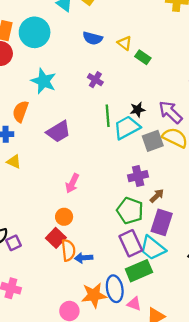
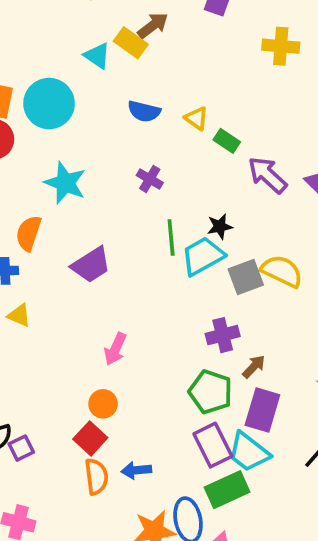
purple arrow: (170, 112) -> (267, 175), moved
orange semicircle: (68, 250) -> (96, 477), moved

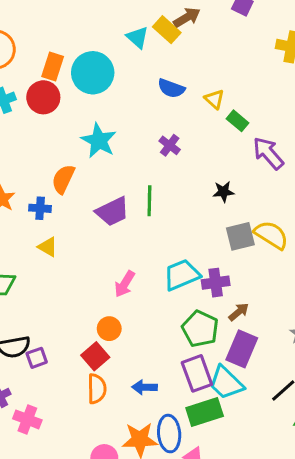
green line: (171, 237) -> (149, 201), moved
cyan trapezoid: (203, 256) -> (182, 275), moved
blue arrow: (136, 470) -> (145, 387), moved

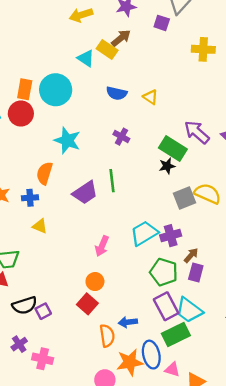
green rectangle: (237, 121) -> (173, 149), moved, size x1.6
purple rectangle: (242, 349) -> (196, 272), moved, size x0.7
orange semicircle: (97, 389) -> (107, 336), moved

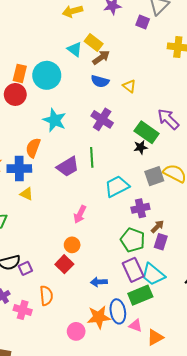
brown arrow: (121, 38) -> (101, 57), moved
purple cross: (121, 137) -> (102, 119), size x1.5
blue cross: (30, 198) -> (19, 169), size x1.6
cyan trapezoid: (144, 233) -> (117, 186), moved
orange semicircle: (107, 336) -> (46, 296), moved

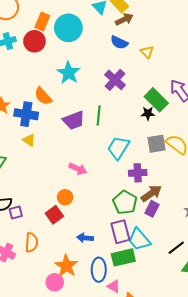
orange semicircle: (33, 148) -> (43, 96), turned -72
cyan trapezoid: (117, 186) -> (118, 148), turned -40
pink arrow: (80, 214) -> (78, 169), turned -102
brown arrow: (157, 227) -> (151, 193), size x1.5
orange star: (99, 317) -> (66, 266), moved, turned 30

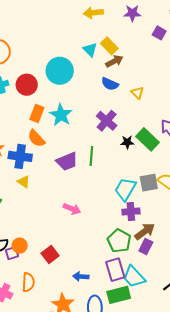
orange rectangle: (42, 22) -> (37, 113), moved
black star: (148, 113) -> (127, 142), moved
cyan trapezoid: (118, 148) -> (125, 189), moved
orange circle: (65, 197) -> (20, 246), moved

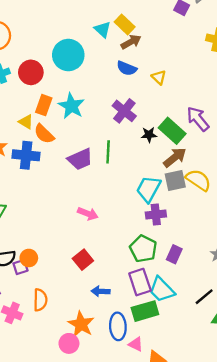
yellow triangle: (24, 182) -> (26, 122), moved
brown arrow: (145, 231) -> (175, 157), moved
red square: (50, 255) -> (83, 260), moved

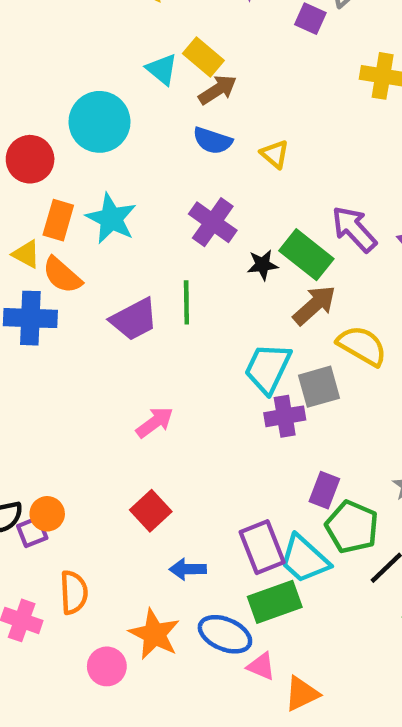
gray square: (175, 180) -> (319, 387), moved
pink arrow: (88, 214) -> (155, 422), turned -54
green pentagon: (143, 249) -> (352, 527), moved
blue ellipse: (118, 326) -> (225, 634), turned -60
pink circle: (69, 343) -> (107, 666), moved

